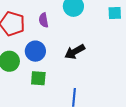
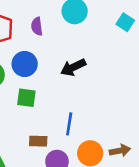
cyan square: (115, 13) -> (125, 22), turned 32

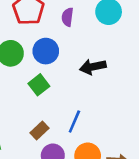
green square: (26, 98) -> (39, 85), turned 30
brown rectangle: (38, 141) -> (39, 131), turned -60

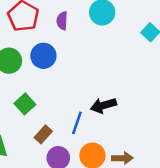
black arrow: (93, 67) -> (103, 105), moved
green square: (39, 85) -> (25, 104), moved

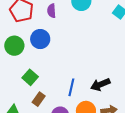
black arrow: (103, 105) -> (100, 85), moved
brown rectangle: (43, 134) -> (39, 99), moved

